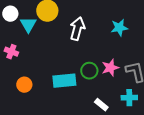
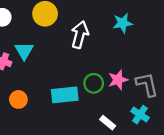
cyan triangle: (28, 25) -> (24, 51), moved
cyan star: (119, 28) -> (123, 23), moved
cyan cross: (129, 98) -> (140, 115), turned 35

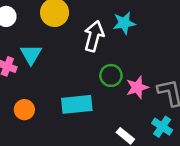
cyan star: (123, 23) -> (124, 23), moved
green circle: (94, 83) -> (111, 75), moved

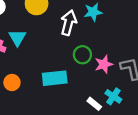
cyan cross: (162, 127) -> (113, 96), moved

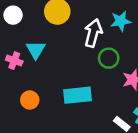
green circle: (82, 55) -> (109, 58), moved

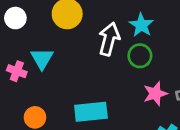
cyan star: (121, 21) -> (141, 25), turned -30
green circle: (109, 58) -> (140, 56), moved

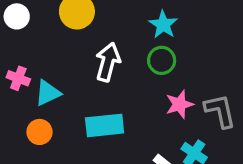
white arrow: (109, 39) -> (108, 62), moved
cyan triangle: (42, 59) -> (48, 93), moved, turned 35

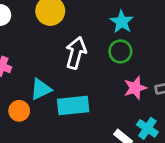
cyan triangle: (48, 93) -> (41, 89), moved

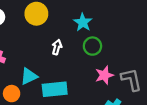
cyan star: (122, 22) -> (83, 22), moved
white arrow: (76, 53) -> (57, 47), size x0.6

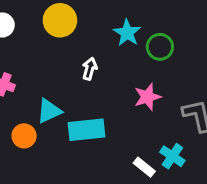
green circle: (92, 46) -> (160, 47), moved
pink star: (104, 75) -> (147, 97), moved

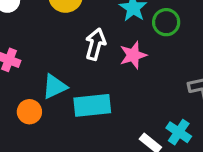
white arrow: (90, 69) -> (95, 44), size x1.4
pink star: (147, 97) -> (133, 55), moved

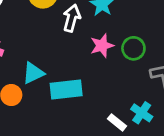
green circle: (166, 22) -> (133, 48), moved
white arrow: (95, 44) -> (72, 18), moved

